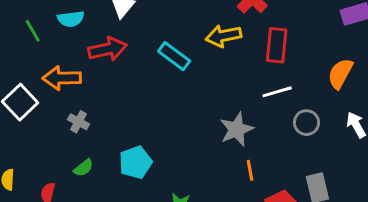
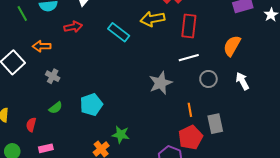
red arrow: (108, 49) -> (73, 27), size x0.7
orange arrow: (62, 78) -> (42, 46), size x0.7
orange line: (250, 170) -> (190, 110), moved

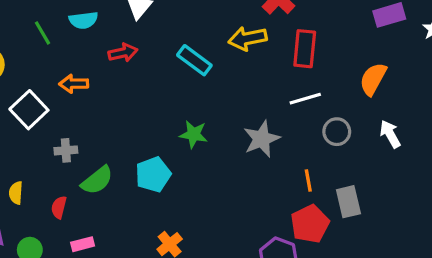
gray cross: (53, 76) -> (66, 150), moved, turned -32
green semicircle: (56, 108) -> (97, 180), size x1.5
green star: (121, 134) -> (194, 134), moved

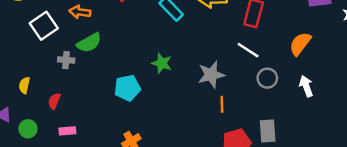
white line: (305, 99) -> (248, 50), turned 40
green semicircle: (97, 180) -> (89, 43), moved
orange line: (308, 181) -> (222, 104), moved

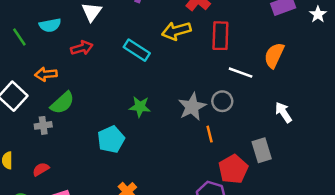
white line: (248, 50) -> (241, 73), moved
gray circle: (267, 78) -> (222, 101), moved
white arrow: (306, 86) -> (283, 112), moved
red semicircle: (54, 101) -> (41, 169), turned 49

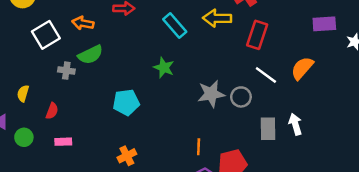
green star: (140, 107) -> (164, 68), moved
orange line: (210, 134) -> (199, 147), moved
gray rectangle: (262, 150) -> (268, 129), moved
red semicircle: (41, 169) -> (52, 111), turned 126

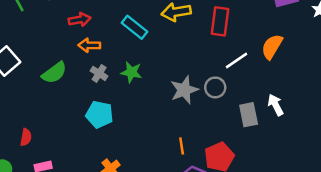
orange arrow: (83, 23) -> (89, 45), moved
gray cross: (66, 71) -> (99, 73), moved, turned 35
white line: (266, 75) -> (236, 60), turned -60
cyan pentagon: (126, 102) -> (99, 114), turned 30

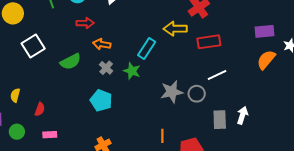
red arrow: (80, 20) -> (85, 23), moved
red rectangle: (220, 21) -> (209, 42), turned 65
cyan rectangle: (135, 27) -> (147, 48), moved, turned 75
orange semicircle: (272, 47) -> (266, 60), moved
white arrow: (276, 105) -> (242, 115), turned 36

